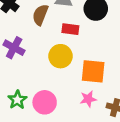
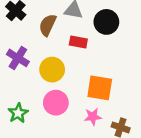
yellow circle: (60, 56) -> (52, 70), moved
pink circle: (45, 102) -> (56, 103), moved

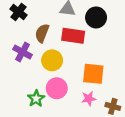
brown semicircle: (48, 25) -> (42, 33), moved
red rectangle: (78, 42) -> (73, 36), size x1.5
green star: (18, 113) -> (36, 99), moved

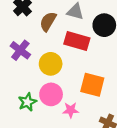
brown semicircle: (42, 33) -> (48, 22), moved
pink star: (89, 98) -> (71, 110), moved

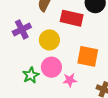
purple cross: (20, 50) -> (22, 29), turned 30

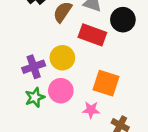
purple cross: (22, 29) -> (34, 67), moved
pink star: (70, 80) -> (91, 110), moved

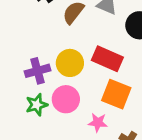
red rectangle: (92, 35) -> (107, 59), moved

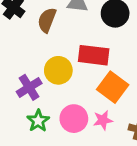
orange square: (116, 94) -> (113, 87), turned 32
pink circle: (66, 99) -> (74, 119), moved

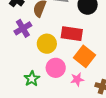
purple cross: (29, 87) -> (23, 28), moved
pink circle: (74, 119) -> (56, 68), moved

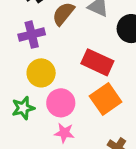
yellow circle: (47, 44) -> (41, 73), moved
pink star: (77, 79) -> (64, 133), moved

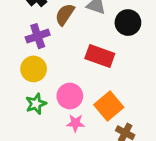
yellow circle: (41, 73) -> (34, 69), moved
orange square: (106, 99) -> (109, 106), moved

